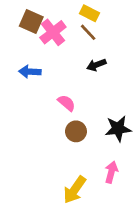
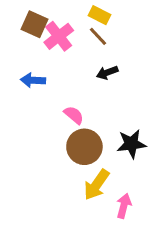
brown circle: (76, 131) -> (84, 147), size x1.5
pink arrow: (111, 172) -> (124, 206), moved
yellow arrow: (75, 190) -> (97, 185), moved

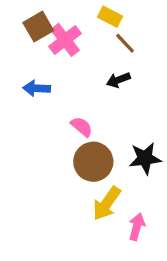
brown square: (34, 24) -> (38, 27), turned 36
brown line: (98, 36) -> (125, 43), moved

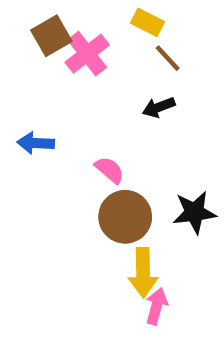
blue arrow: (37, 88) -> (36, 143), moved
yellow arrow: (107, 203) -> (143, 273), turned -36
pink arrow: (137, 227) -> (156, 306), moved

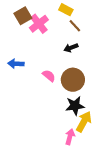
black star: (194, 212) -> (75, 106), moved
brown circle: (125, 217) -> (73, 80), moved
yellow arrow: (143, 273) -> (84, 122), moved, turned -150

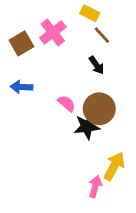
brown square: (23, 16) -> (21, 43), moved
black arrow: (71, 48) -> (96, 65), turned -104
black star: (75, 106) -> (87, 127), moved

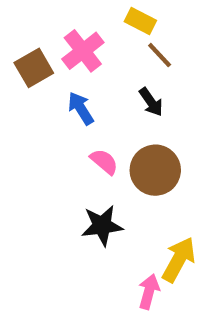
blue arrow: (21, 87) -> (81, 108), moved, turned 55
black star: (87, 127) -> (102, 226), moved

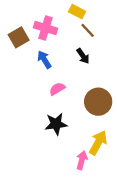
pink cross: (83, 51) -> (46, 28), turned -35
pink semicircle: (104, 162) -> (57, 89), turned -70
brown circle: (155, 170) -> (98, 102), moved

